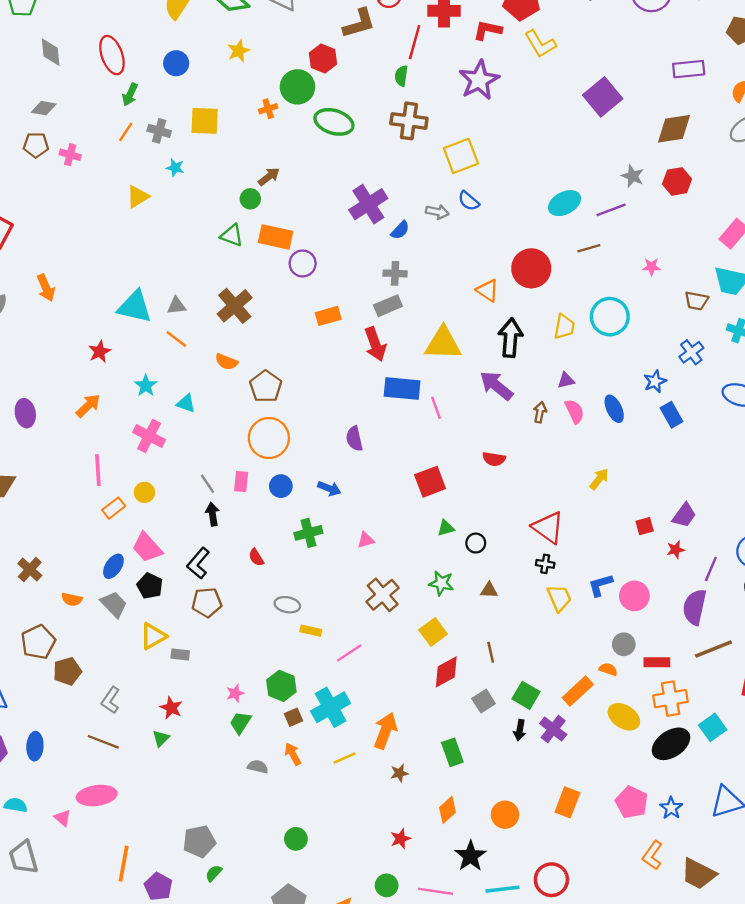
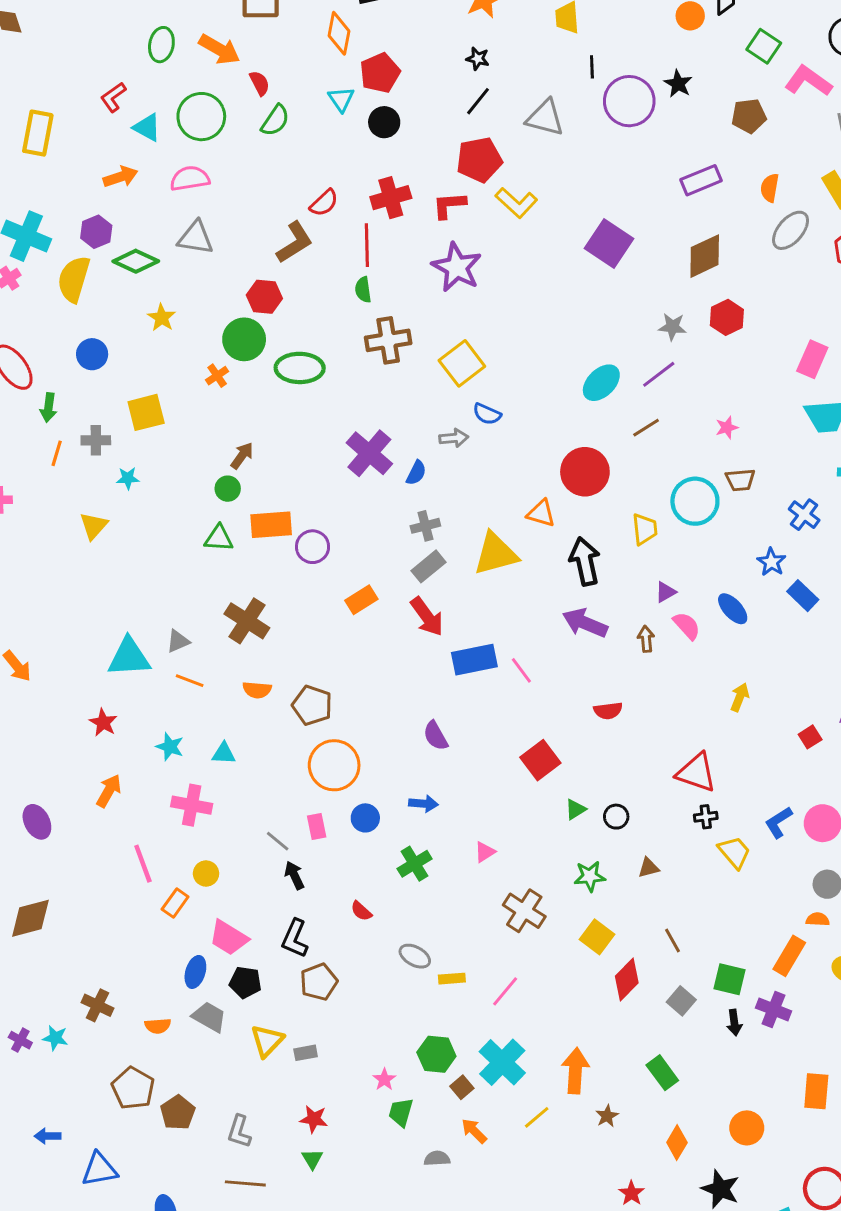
brown trapezoid: (696, 301) -> (740, 480), moved
yellow triangle: (443, 343) -> (496, 554), moved
gray ellipse: (287, 605) -> (415, 956), turned 35

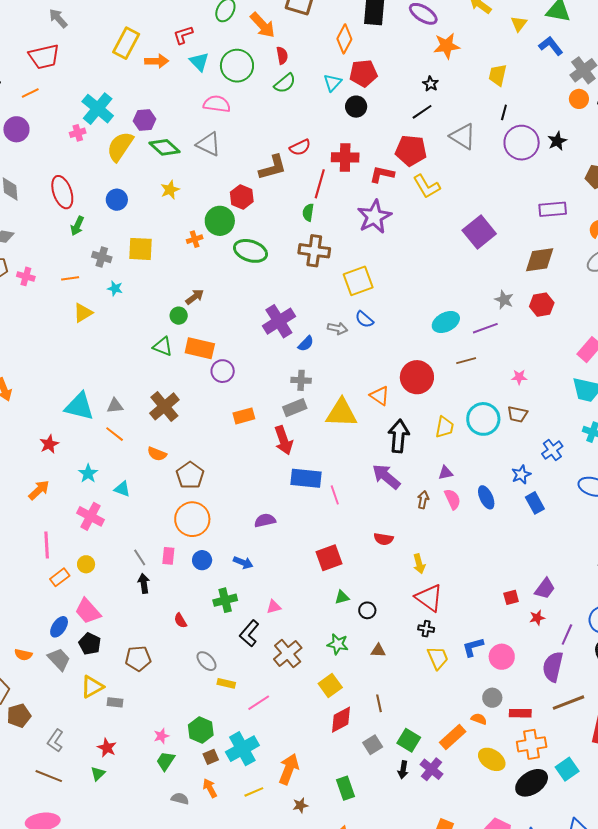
orange arrow: (121, 177) -> (157, 61), moved
orange line: (57, 453) -> (70, 278), moved, turned 48
yellow arrow: (740, 697) -> (419, 564), moved, turned 126
purple semicircle: (436, 736) -> (265, 520), turned 90
black L-shape: (295, 938) -> (249, 633), moved

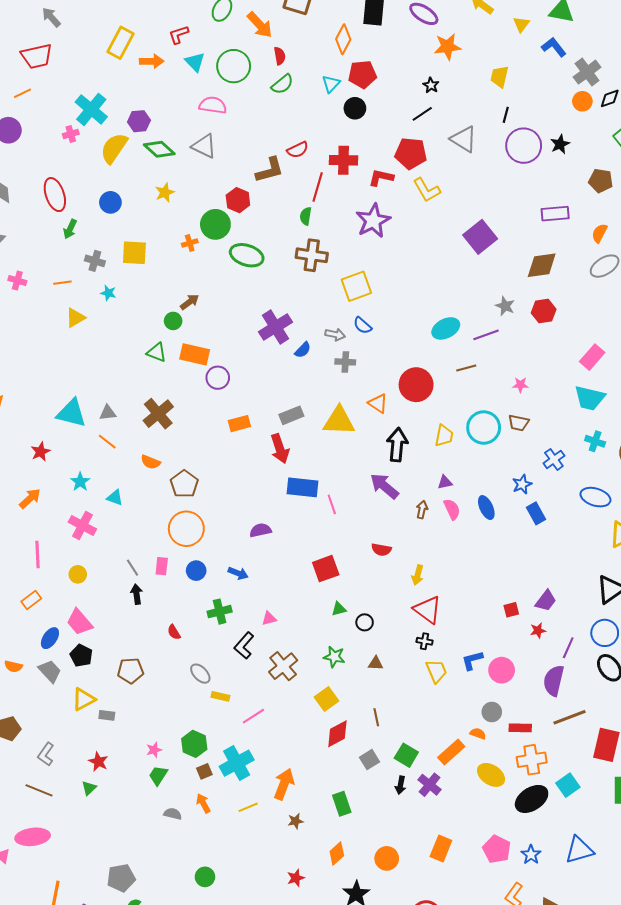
gray cross: (301, 380) -> (345, 362), moved
yellow arrow: (419, 564) -> (418, 575), turned 30
orange rectangle: (60, 577) -> (31, 600), moved

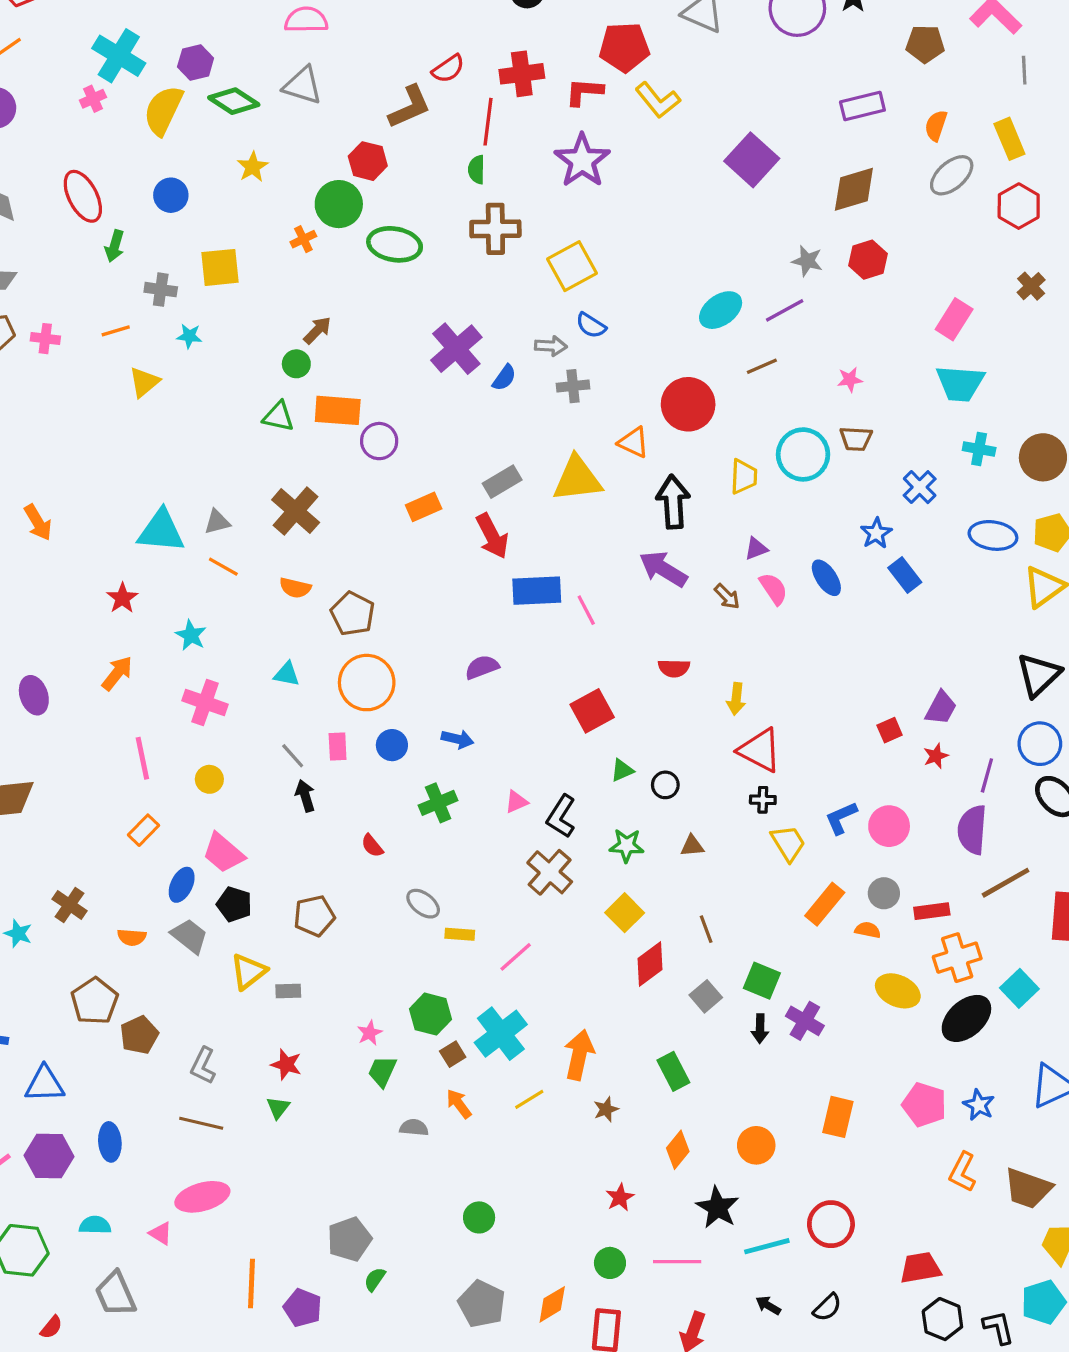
cyan triangle: (115, 498) -> (287, 674), moved
brown arrow: (422, 510) -> (727, 596), turned 132
black L-shape: (244, 645) -> (561, 816), moved
orange rectangle: (451, 752) -> (825, 904), moved

